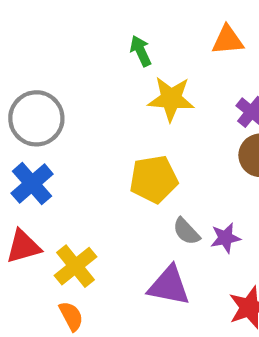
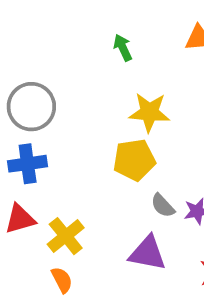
yellow star: (171, 99) -> (149, 112), moved
blue cross: (32, 184) -> (28, 164), turned 33

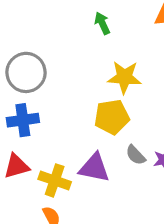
yellow cross: (66, 236) -> (55, 180), turned -32
purple triangle: (148, 253) -> (94, 168), moved

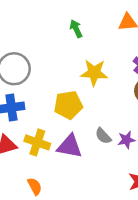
yellow pentagon: (112, 117) -> (68, 105), moved
yellow cross: (55, 180) -> (37, 142), moved

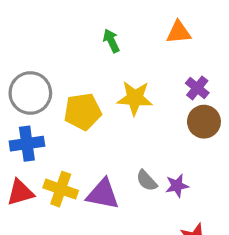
yellow pentagon: (68, 105) -> (83, 112), moved

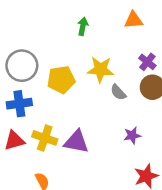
green arrow: (111, 41) -> (83, 26), turned 36
gray semicircle: (147, 181) -> (118, 92), moved

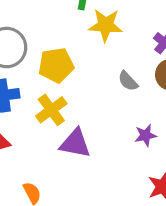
yellow star: (100, 69) -> (106, 25), moved
yellow cross: (45, 138) -> (51, 110), moved, turned 35

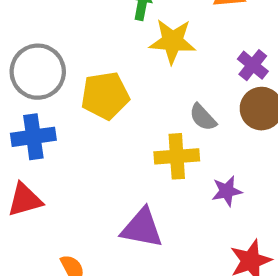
yellow cross: (51, 110) -> (177, 156), moved, turned 32
purple triangle: (75, 143) -> (142, 228), moved

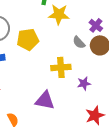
gray semicircle: (203, 117) -> (79, 42), moved

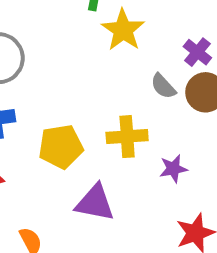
yellow star: (59, 14) -> (123, 30), turned 30
yellow pentagon: (28, 39) -> (61, 147), moved

